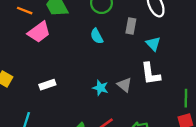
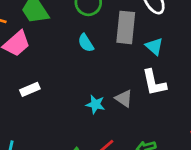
gray rectangle: (131, 26) -> (126, 27), size x1.6
white rectangle: (47, 85) -> (30, 89), moved

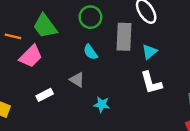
cyan triangle: (154, 46) -> (149, 52), turned 42
gray triangle: (124, 98) -> (77, 80), moved

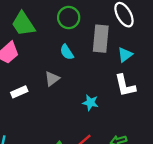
gray triangle: (77, 80) -> (52, 79), turned 49
cyan star: (102, 104) -> (90, 103), moved

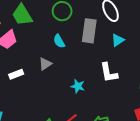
cyan triangle: (125, 55) -> (118, 40), moved

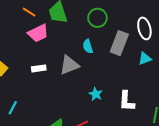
gray triangle: (45, 64) -> (69, 65), size x1.5
white L-shape: (109, 73) -> (127, 101), moved

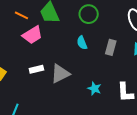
gray rectangle: (119, 43) -> (111, 47), moved, size x0.7
gray triangle: (69, 65) -> (60, 74), moved

